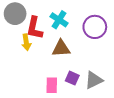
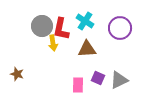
gray circle: (15, 14) -> (42, 26), moved

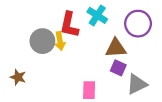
gray circle: (42, 26) -> (42, 41), moved
brown triangle: (87, 49) -> (116, 48), moved
purple square: (98, 78) -> (118, 68), moved

